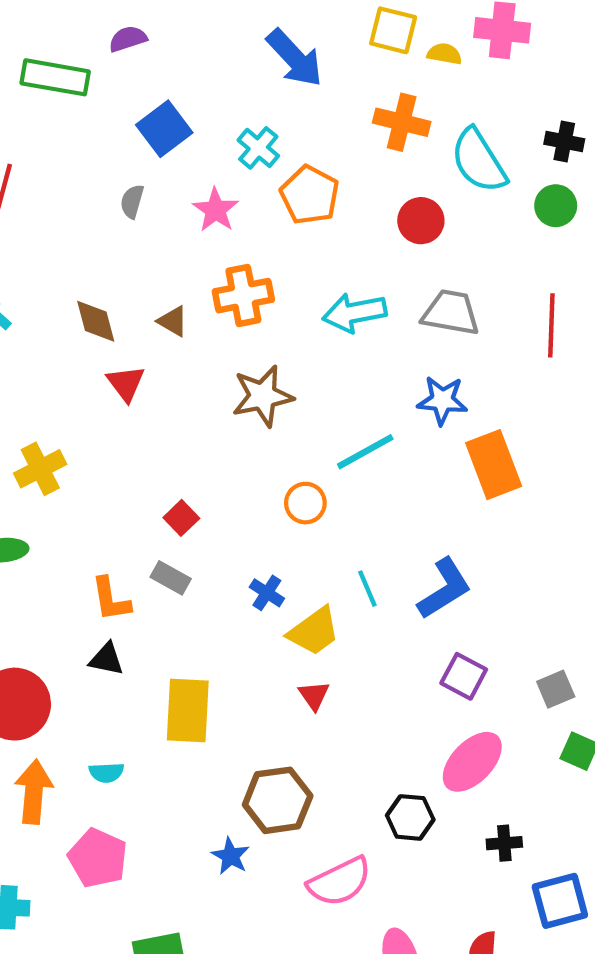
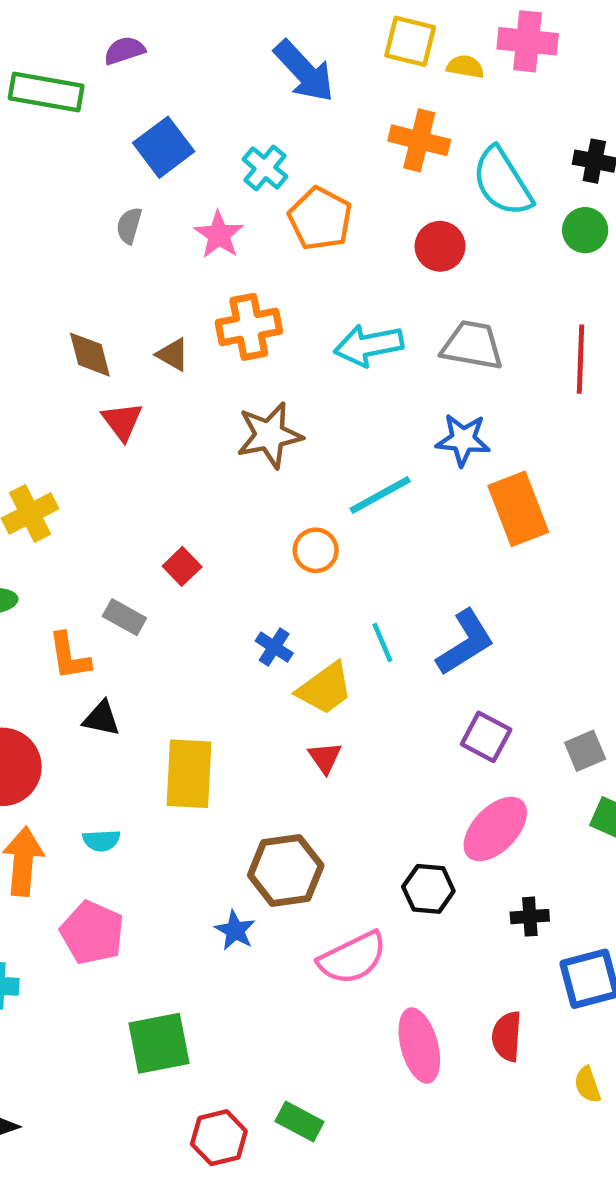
gray rectangle: (171, 578) -> (124, 617), moved
orange L-shape: (111, 599) -> (69, 656), moved

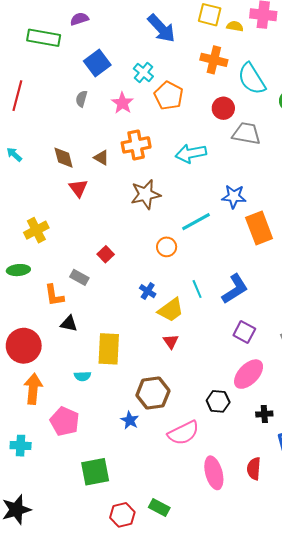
gray trapezoid: (472, 345) -> (246, 133), moved
cyan semicircle: (101, 841) -> (83, 376), moved

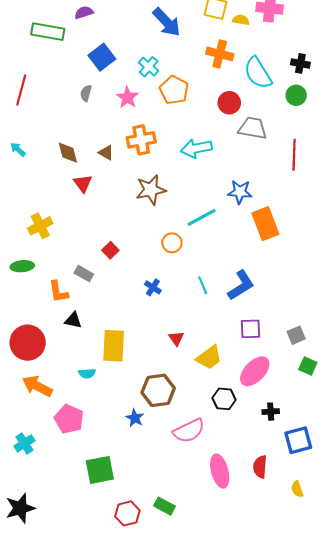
yellow trapezoid: (171, 310) -> (209, 357), moved
purple square: (244, 332) -> (250, 329), turned -30
orange arrow: (33, 389) -> (37, 386), turned -68
cyan cross: (21, 446) -> (24, 443), turned -36

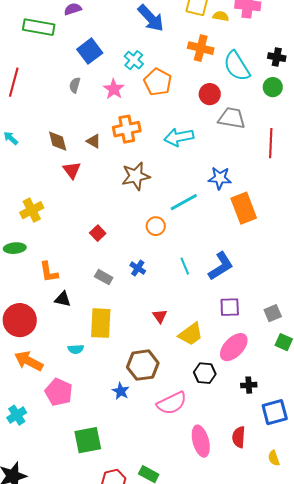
gray rectangle: (84, 274) -> (104, 277), moved

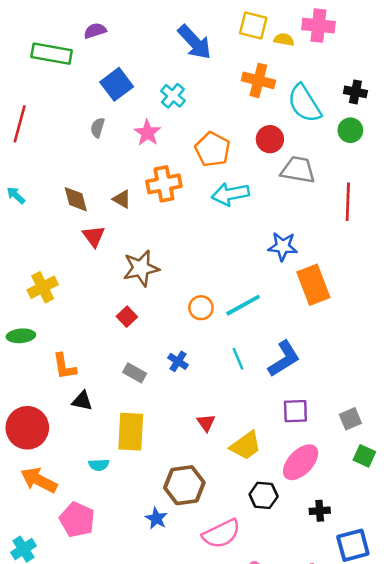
orange pentagon: (158, 82) -> (212, 149), moved
brown star: (136, 176) -> (141, 268), moved
cyan line: (184, 202) -> (243, 305), moved

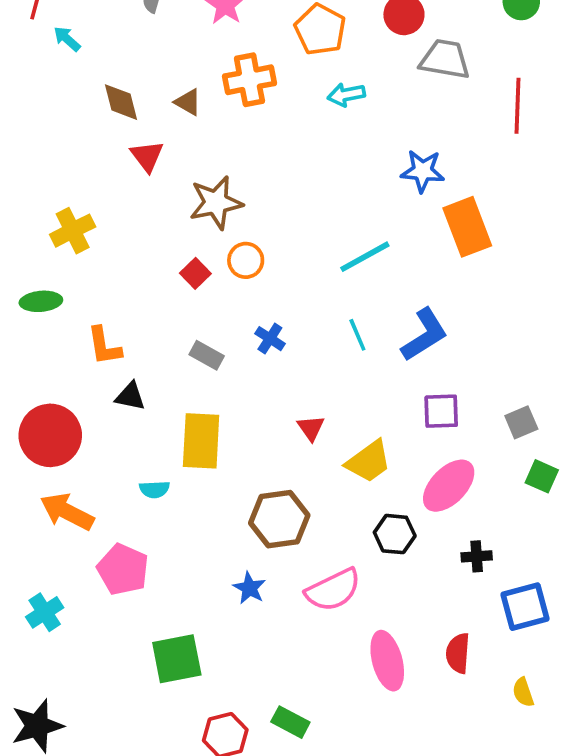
cyan arrow: (230, 194) -> (346, 95), size x0.7
cyan arrow: (16, 195) -> (67, 39), moved
orange circle: (201, 308) -> (246, 260), moved
blue star: (156, 518) -> (249, 588), moved

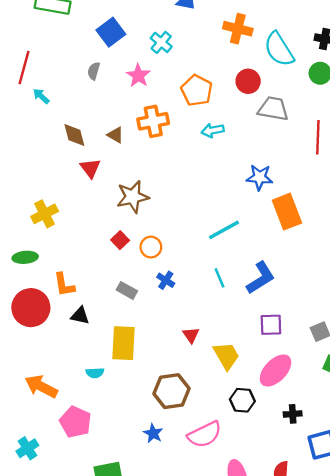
orange circle: (246, 260) -> (151, 247), moved
red circle: (50, 435) -> (31, 308), moved
yellow trapezoid: (369, 461) -> (226, 356), turned -84

